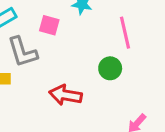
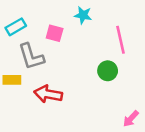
red arrow: (66, 95) -> (48, 94), moved

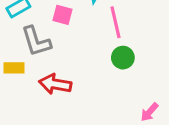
pink line: (121, 40) -> (116, 22), moved

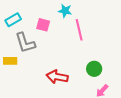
green circle: (123, 58) -> (94, 69), moved
red arrow: (55, 84) -> (57, 77), moved

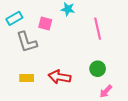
pink line: (79, 30) -> (98, 29), moved
yellow rectangle: (10, 61) -> (27, 78), moved

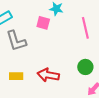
pink square: (45, 24) -> (43, 23), moved

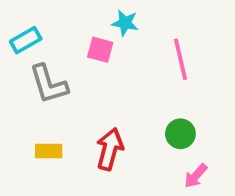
red arrow: (48, 75) -> (110, 149), turned 95

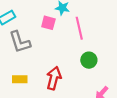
pink line: (180, 59) -> (79, 28), moved
green circle: (180, 134) -> (89, 60), moved

